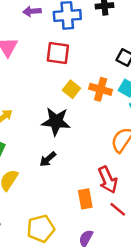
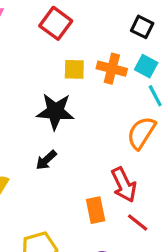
red square: (58, 53) -> (56, 23), turned 30
yellow square: (71, 89) -> (74, 69), turned -36

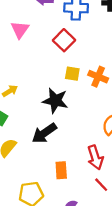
black arrow: (46, 160) -> (44, 133), size x1.6
orange rectangle: (96, 210) -> (61, 170), moved

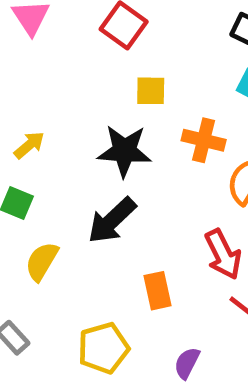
orange cross: (98, 77) -> (204, 140), moved

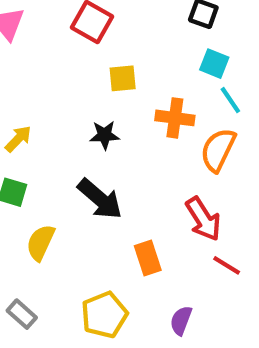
black star: (124, 151) -> (105, 135), size x0.6
black arrow: (112, 220) -> (100, 199), turned -90

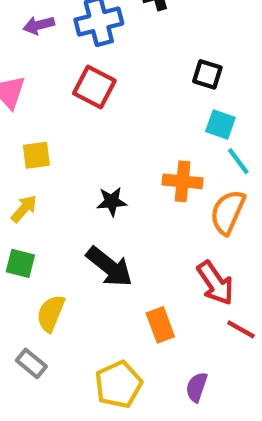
yellow square: (123, 78) -> (36, 155), moved
gray rectangle: (22, 314) -> (31, 363), moved

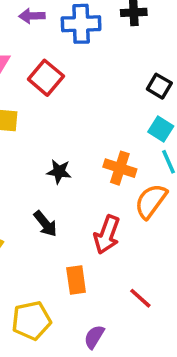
red square: (94, 87) -> (46, 78), moved
black arrow: (109, 267) -> (45, 224), size x0.7
red arrow: (215, 283) -> (107, 235), moved, turned 42

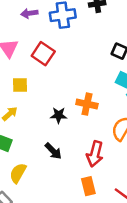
orange cross: (120, 168) -> (87, 104), moved
orange rectangle: (76, 280) -> (88, 186), moved

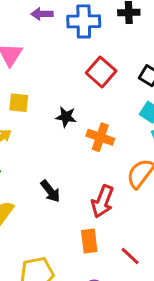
red square: (43, 54) -> (101, 72), moved
black star: (59, 115) -> (66, 117), moved

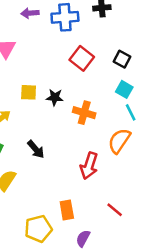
yellow square: (19, 103) -> (29, 92), moved
black arrow: (50, 191) -> (36, 149), moved
orange rectangle: (89, 241) -> (67, 210), moved

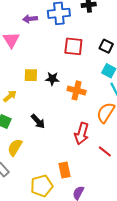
purple arrow: (30, 13) -> (30, 19), moved
red square: (82, 58) -> (73, 46), turned -30
red line: (115, 210) -> (105, 151), moved

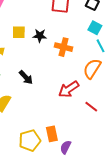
red arrow: (82, 134) -> (69, 89), turned 40
orange rectangle: (65, 170) -> (52, 134), moved

